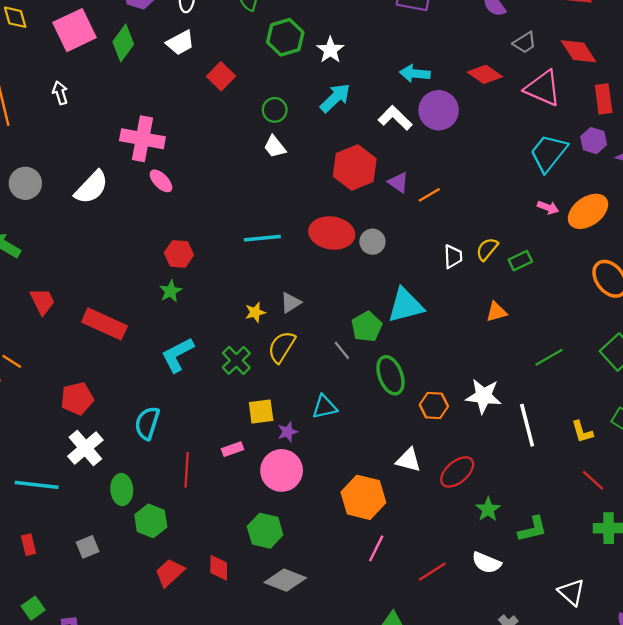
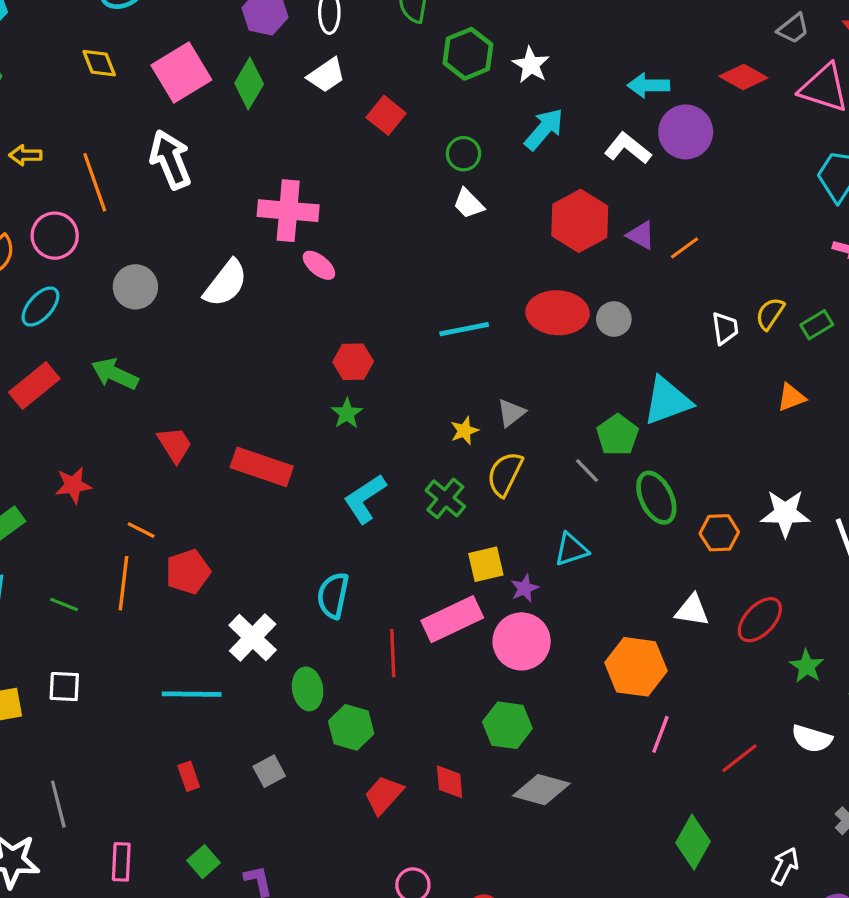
white arrow: (60, 93) -> (170, 160), size x1.8
red pentagon: (77, 399) -> (188, 572), moved
pink rectangle: (233, 449) -> (452, 619), size x2.0

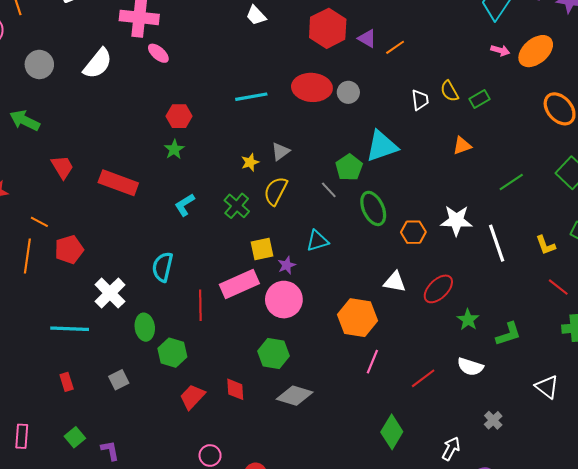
yellow semicircle: (770, 314) -> (449, 91), turned -65
cyan L-shape: (365, 499) -> (185, 205), size x0.7

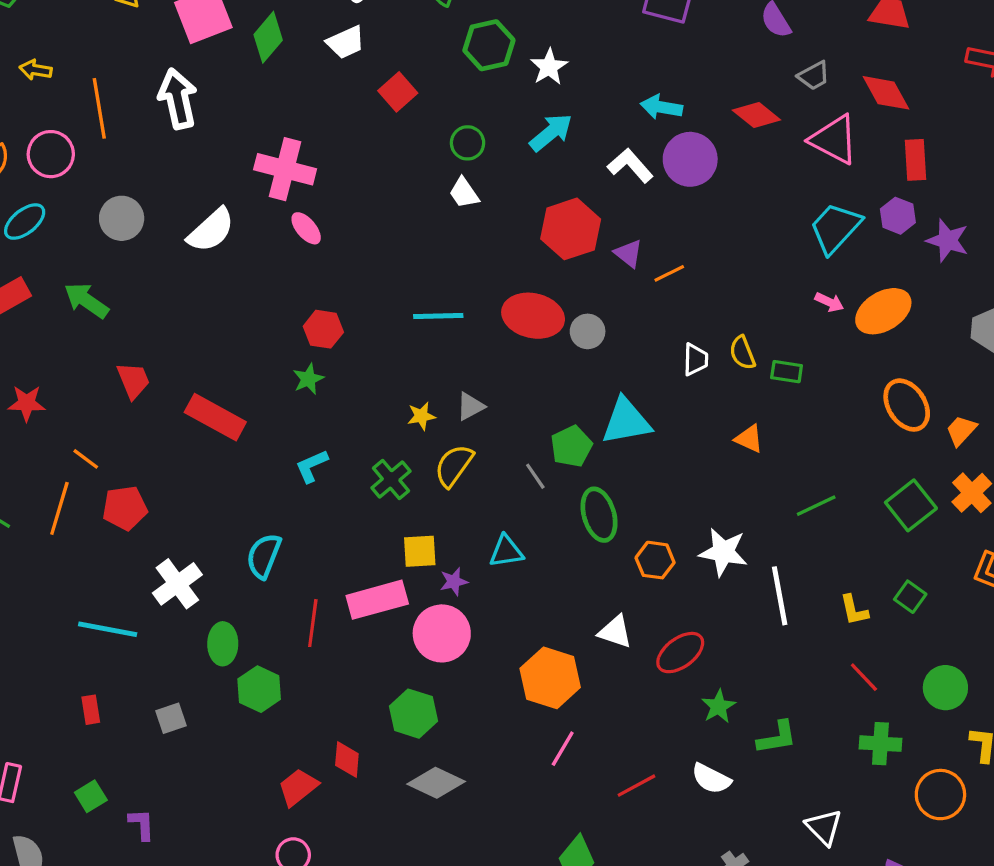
green rectangle: (480, 99) -> (787, 372), turned 30
orange triangle: (462, 146) -> (749, 439), turned 36
red trapezoid: (192, 397) -> (298, 787), moved

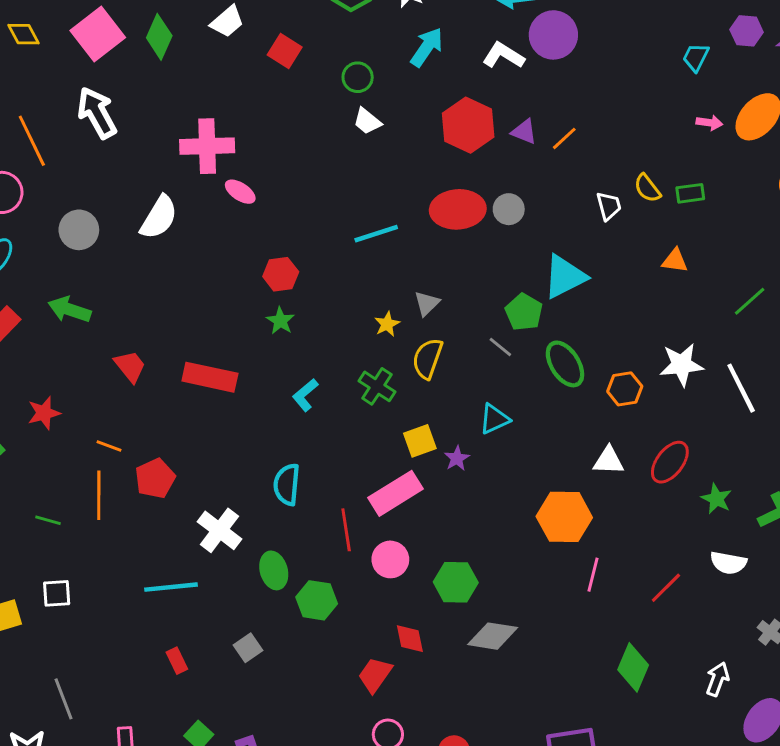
cyan trapezoid: (835, 228) -> (696, 57), size x0.6
pink circle: (442, 633) -> (390, 559), moved, size x0.7

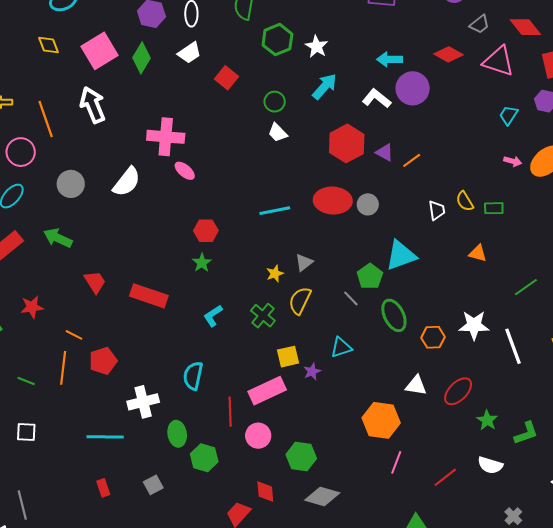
white cross: (219, 530) -> (143, 402), turned 32

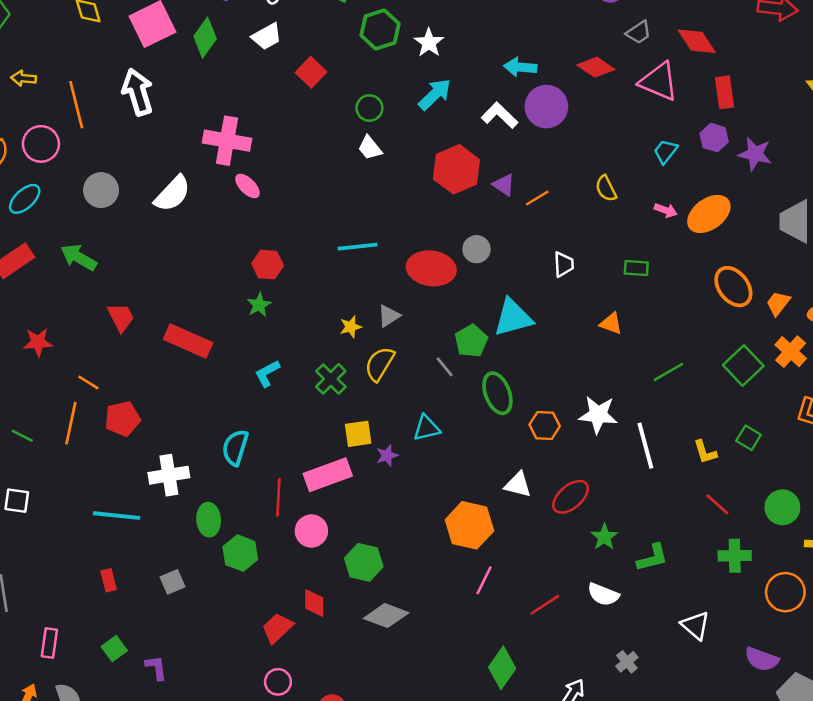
red ellipse: (333, 200) -> (431, 268), moved
yellow semicircle: (465, 201) -> (606, 189), moved

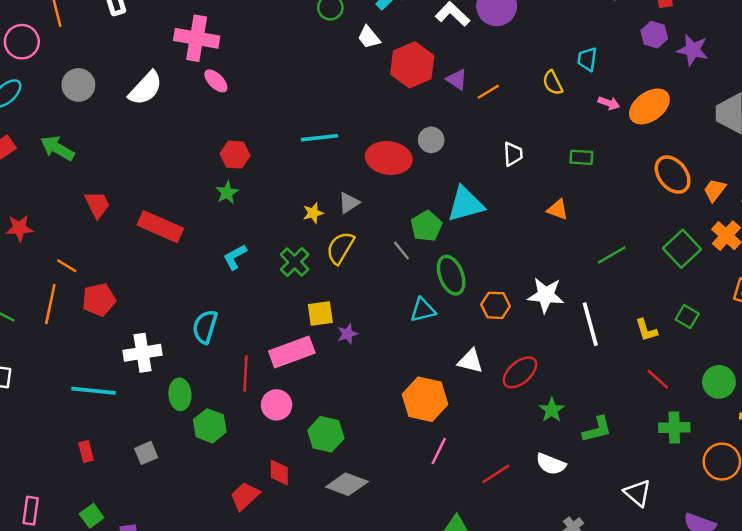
white trapezoid: (370, 148) -> (369, 37), moved
cyan trapezoid: (666, 151) -> (587, 59), moved, turned -30
cyan triangle: (427, 428) -> (423, 310), moved

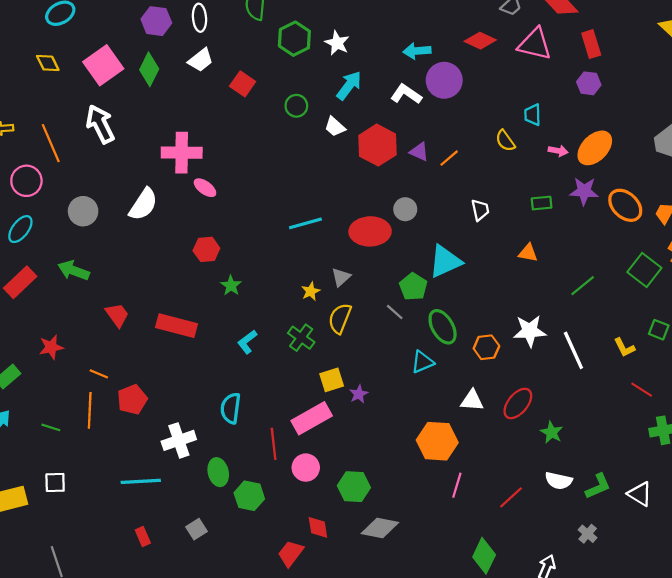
purple star: (693, 50) -> (584, 191), moved
red hexagon: (235, 155) -> (206, 249), moved
green L-shape: (597, 429) -> (598, 486), moved

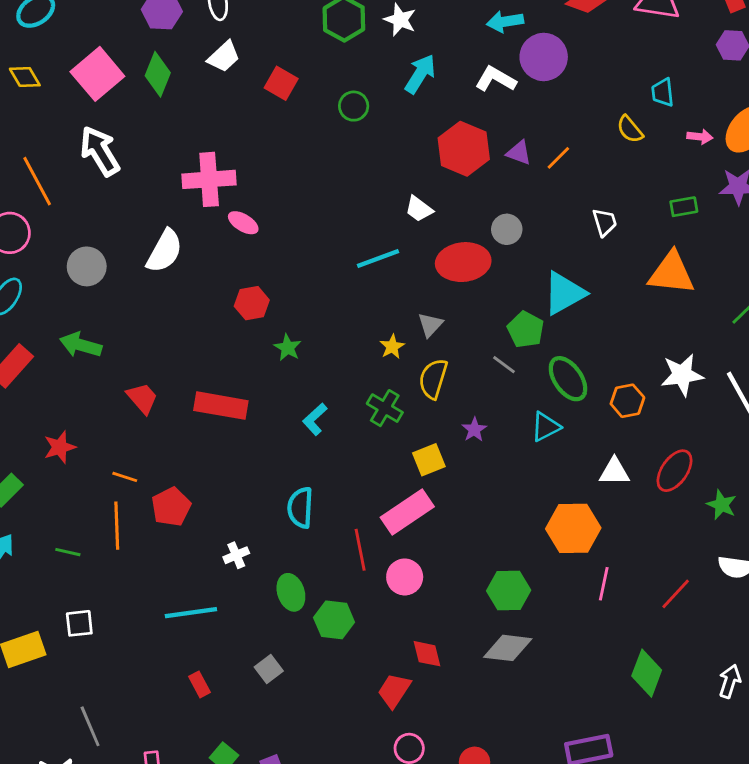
white trapezoid: (335, 127) -> (419, 209), moved
orange triangle: (528, 253) -> (672, 273), size x1.8
purple star: (359, 394) -> (474, 430), moved
white cross: (179, 440) -> (236, 555), size x0.6
green hexagon: (354, 487) -> (509, 590), moved

